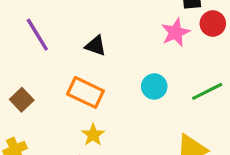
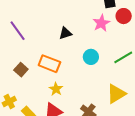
black triangle: (96, 46) -> (65, 33), moved, turned -32
brown square: (22, 100) -> (21, 70), moved

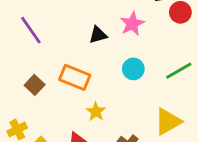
pink star: (101, 23) -> (132, 24), moved
yellow star: (56, 89) -> (96, 112), moved

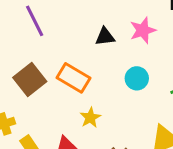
brown square: (35, 85) -> (30, 80), size x1.5

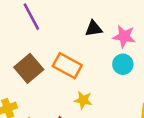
pink star: (143, 30) -> (124, 36), moved, turned 30
yellow star: (90, 118) -> (83, 100), turned -30

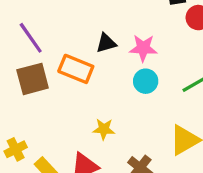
orange rectangle: (67, 66) -> (76, 69), moved
brown square: (29, 68) -> (33, 79), moved, turned 32

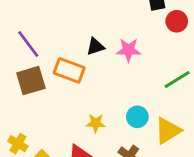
cyan circle: (146, 81) -> (137, 117), moved
yellow cross: (16, 149) -> (18, 144), turned -30

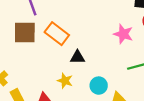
black triangle: (95, 47) -> (77, 57), moved
pink star: (129, 50) -> (123, 34), moved

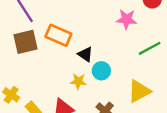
black triangle: (77, 57) -> (85, 54), turned 49
cyan circle: (99, 86) -> (101, 71), moved

